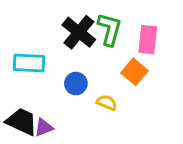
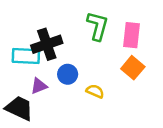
black cross: (79, 32) -> (47, 44), moved, turned 32
orange square: (135, 72) -> (133, 68), moved
purple triangle: (44, 127) -> (39, 86), moved

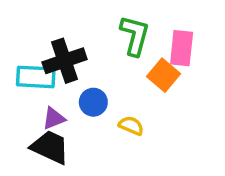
orange square: (133, 68) -> (164, 75), moved
black trapezoid: (19, 108) -> (50, 147), moved

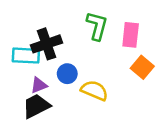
orange square: (164, 75) -> (142, 67), moved
yellow semicircle: (131, 126) -> (94, 90), size x1.5
black trapezoid: (50, 147) -> (36, 106), turned -52

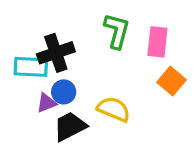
blue circle: (67, 74) -> (64, 92), moved
black trapezoid: (36, 106) -> (70, 126), moved

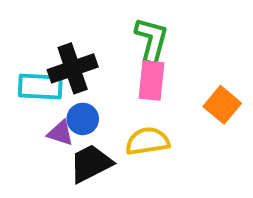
pink rectangle: (157, 42) -> (151, 81), moved
purple triangle: (46, 103) -> (60, 133), turned 40
yellow semicircle: (114, 109) -> (147, 141), turned -32

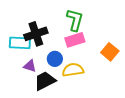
pink rectangle: (151, 81) -> (75, 40), turned 66
blue circle: (83, 119) -> (55, 59), moved

